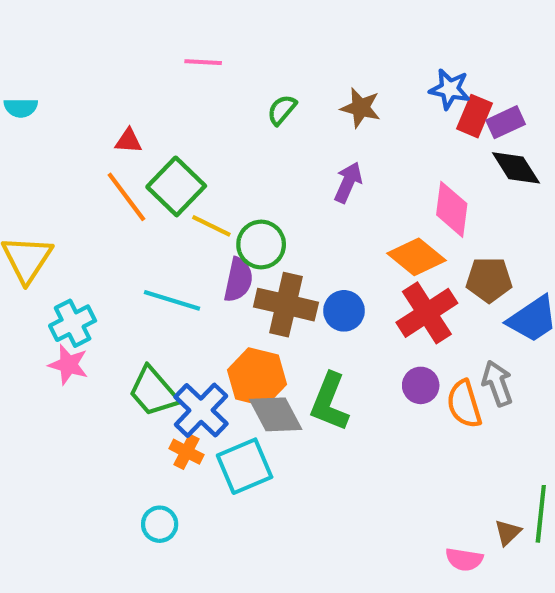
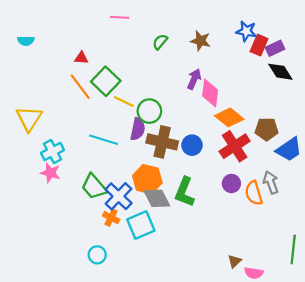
pink diamond: (452, 209) -> (210, 93), moved
brown triangle: (508, 533) -> (235, 261), moved

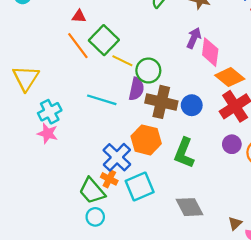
green trapezoid: (94, 187) -> (92, 191), moved
gray diamond: (157, 198) -> (190, 207), moved

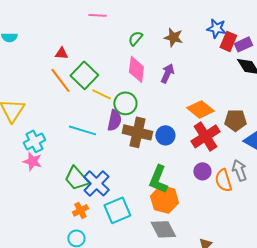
pink diamond: (210, 52) -> (136, 69), moved
orange hexagon: (146, 140) -> (164, 199), moved
orange cross: (109, 179) -> (80, 210), moved, turned 35
green trapezoid: (92, 191) -> (76, 178), moved

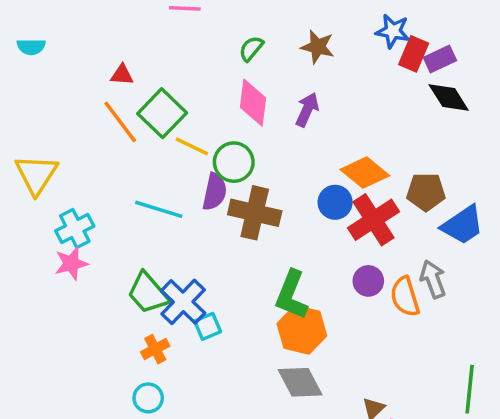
blue circle: (165, 135) -> (335, 202), moved
pink star: (32, 161) -> (71, 263), turned -30
cyan square: (117, 210) -> (208, 326), moved, size x0.6

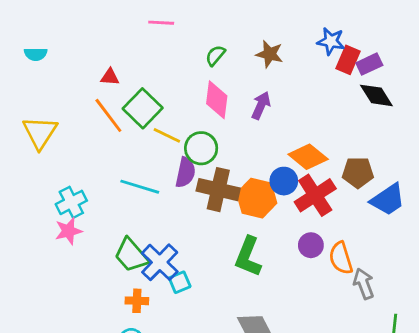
yellow triangle: (36, 174) -> (40, 133), moved
gray arrow: (433, 279) -> (364, 284), moved
orange hexagon: (302, 330) -> (257, 198), moved
orange cross: (155, 349) -> (137, 301), turned 30

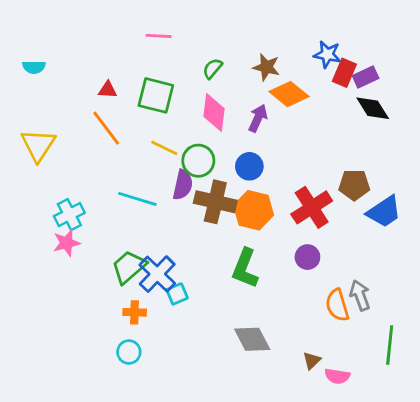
green square: (143, 108) -> (156, 95), moved, turned -30
orange diamond: (308, 157) -> (289, 94), moved
blue circle: (284, 181) -> (249, 166), moved
green trapezoid: (131, 255) -> (129, 267), turned 90
orange semicircle: (341, 258) -> (337, 305), moved

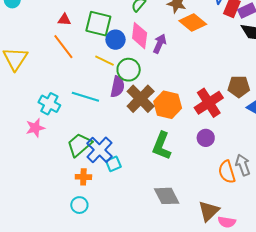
purple arrow: (258, 118) -> (160, 44), moved
blue circle: (249, 166) -> (115, 40), moved
brown cross: (215, 202) -> (141, 99), turned 32
cyan cross: (69, 215) -> (49, 104), moved, turned -35
brown triangle: (312, 361) -> (209, 211), size x1.6

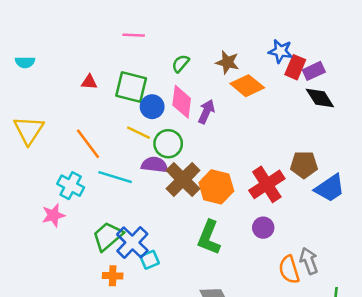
orange line: (63, 47) -> (88, 144), moved
purple semicircle: (118, 87) -> (155, 165), turned -95

